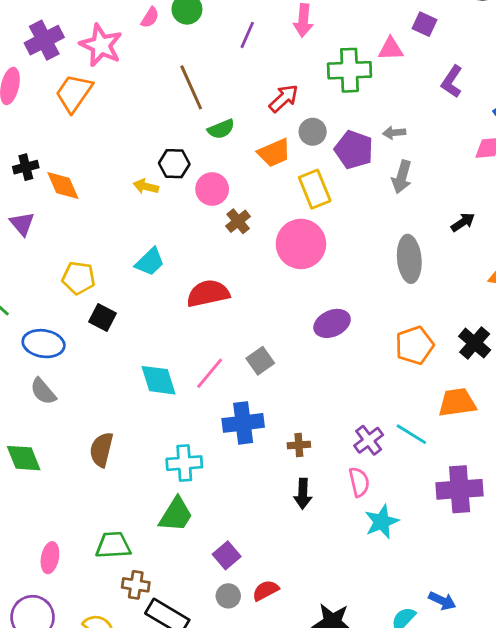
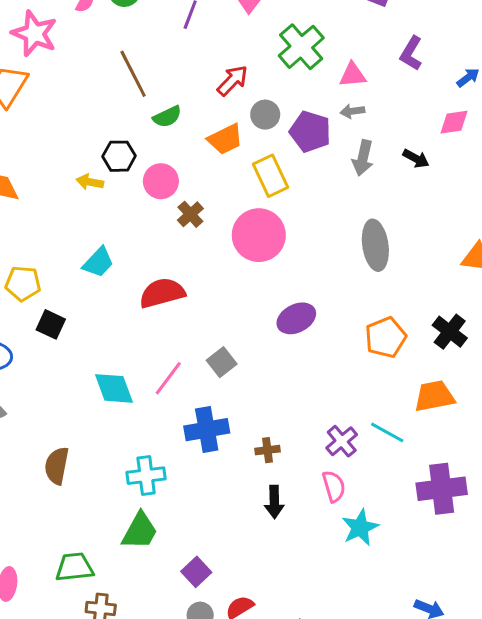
pink triangle: (391, 49) -> (353, 75), moved
green cross: (349, 70) -> (301, 47), turned -36
black arrow: (463, 222) -> (416, 159), moved, turned 65

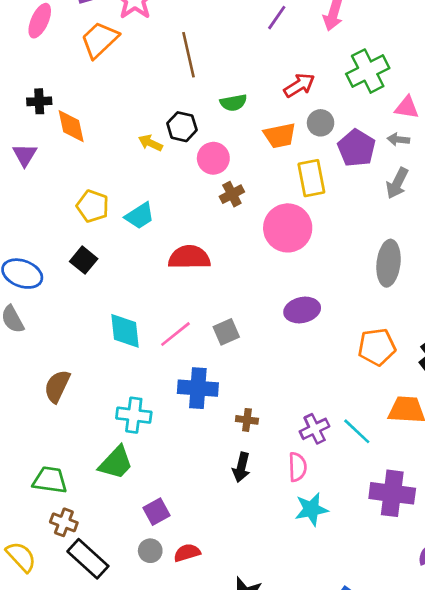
brown line: (133, 74) -> (189, 55), moved
yellow pentagon: (23, 283) -> (93, 206), moved

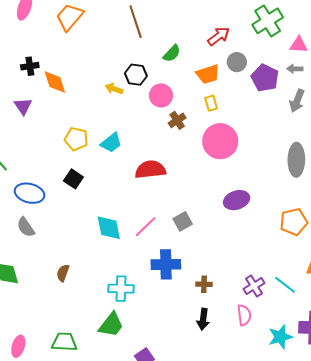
green semicircle: (233, 103) -> (172, 53), turned -30
yellow rectangle: (311, 178) -> (211, 103), moved, size x0.6
brown semicircle: (57, 386) -> (63, 273), size x0.7
cyan star: (311, 509) -> (280, 337), moved

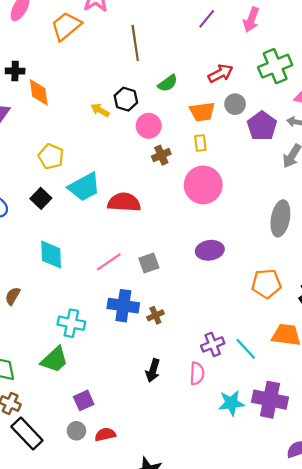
cyan trapezoid: (111, 143) -> (84, 187), moved, size x1.4
cyan diamond: (109, 228) -> (51, 255), moved
brown cross: (204, 284) -> (155, 315), moved, turned -35

